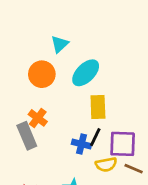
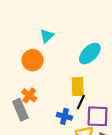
cyan ellipse: (86, 73) -> (90, 53), moved
black line: (95, 137) -> (81, 102), moved

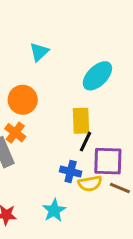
orange circle: (32, 60) -> (23, 100), moved
blue cross: (64, 116) -> (71, 172), moved

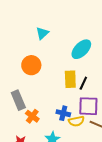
orange cross: (15, 133) -> (32, 116), moved
black line: (85, 142) -> (83, 83), moved

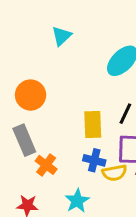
orange circle: (31, 65) -> (31, 95), moved
yellow rectangle: (70, 79) -> (93, 125), moved

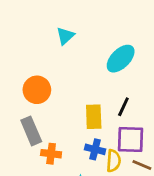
orange cross: (46, 165) -> (51, 154), turned -30
yellow semicircle: (114, 173) -> (114, 161), turned -75

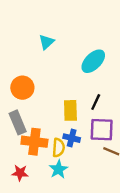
orange cross: (51, 154) -> (34, 142), size x1.5
yellow semicircle: (114, 161) -> (58, 148), moved

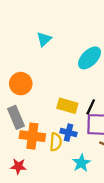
black line: (96, 102) -> (91, 107), moved
yellow rectangle: (70, 110) -> (67, 106), turned -72
cyan star: (58, 169) -> (81, 163), moved

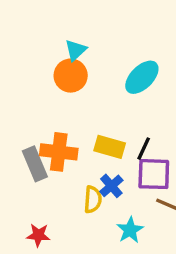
orange circle: (21, 84) -> (71, 76), moved
blue cross: (69, 133) -> (111, 186), turned 35
orange cross: (32, 136) -> (59, 152), moved

